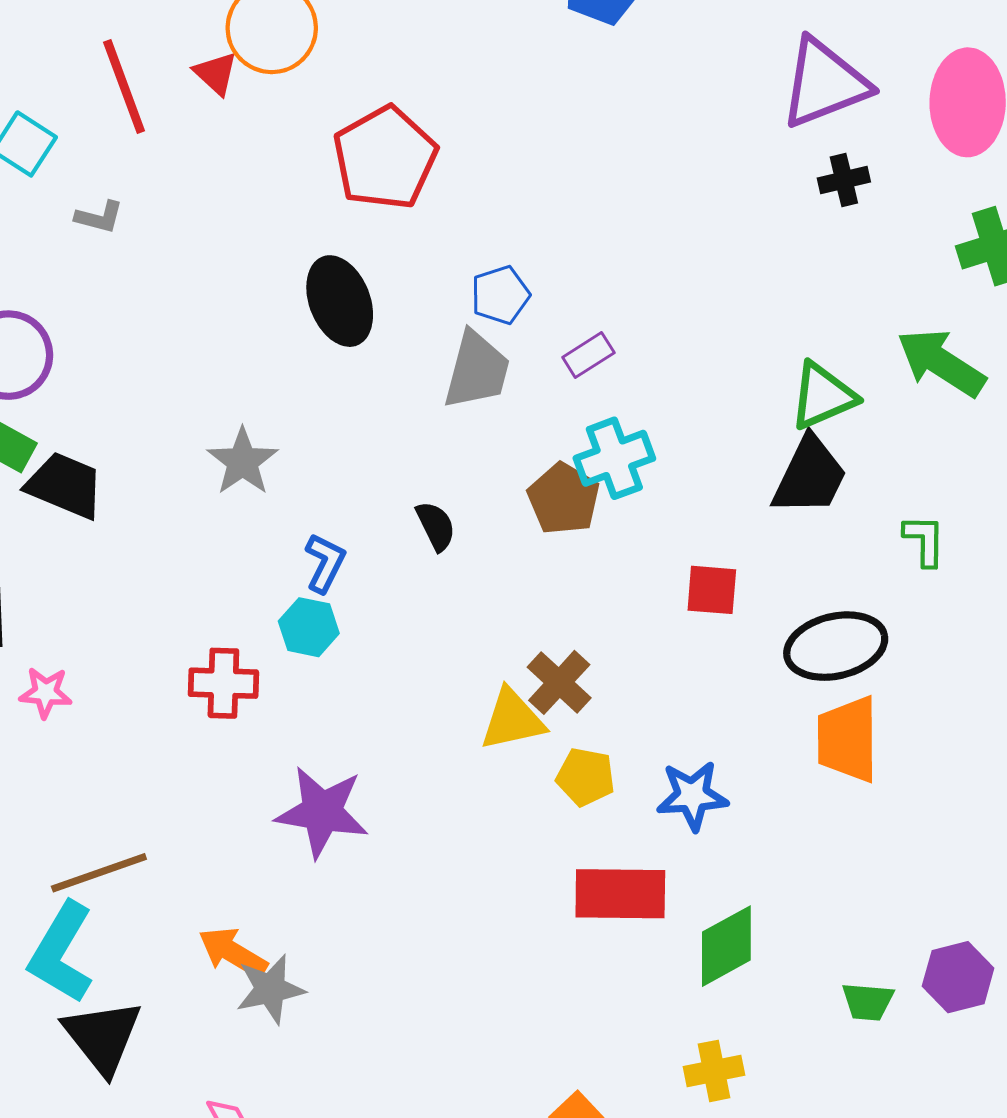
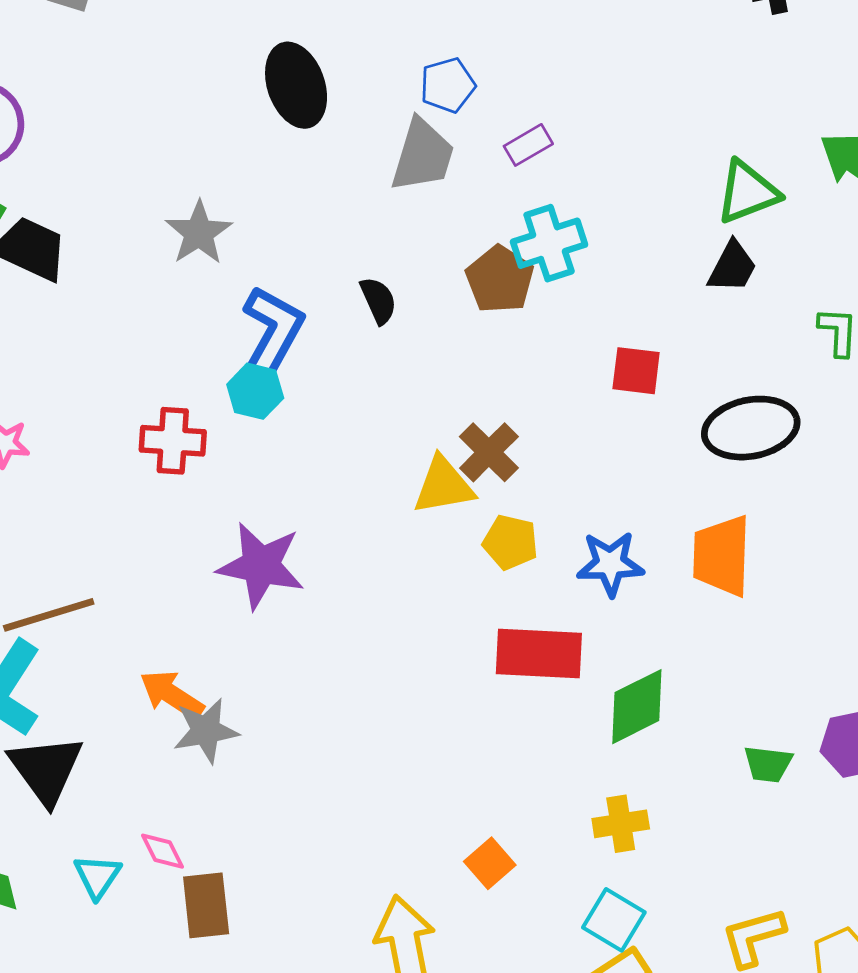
black trapezoid: (810, 476) -> (732, 267), size x0.7
blue L-shape: (325, 563) -> (273, 331), size x1.6
orange trapezoid: (847, 739) -> (722, 556), moved

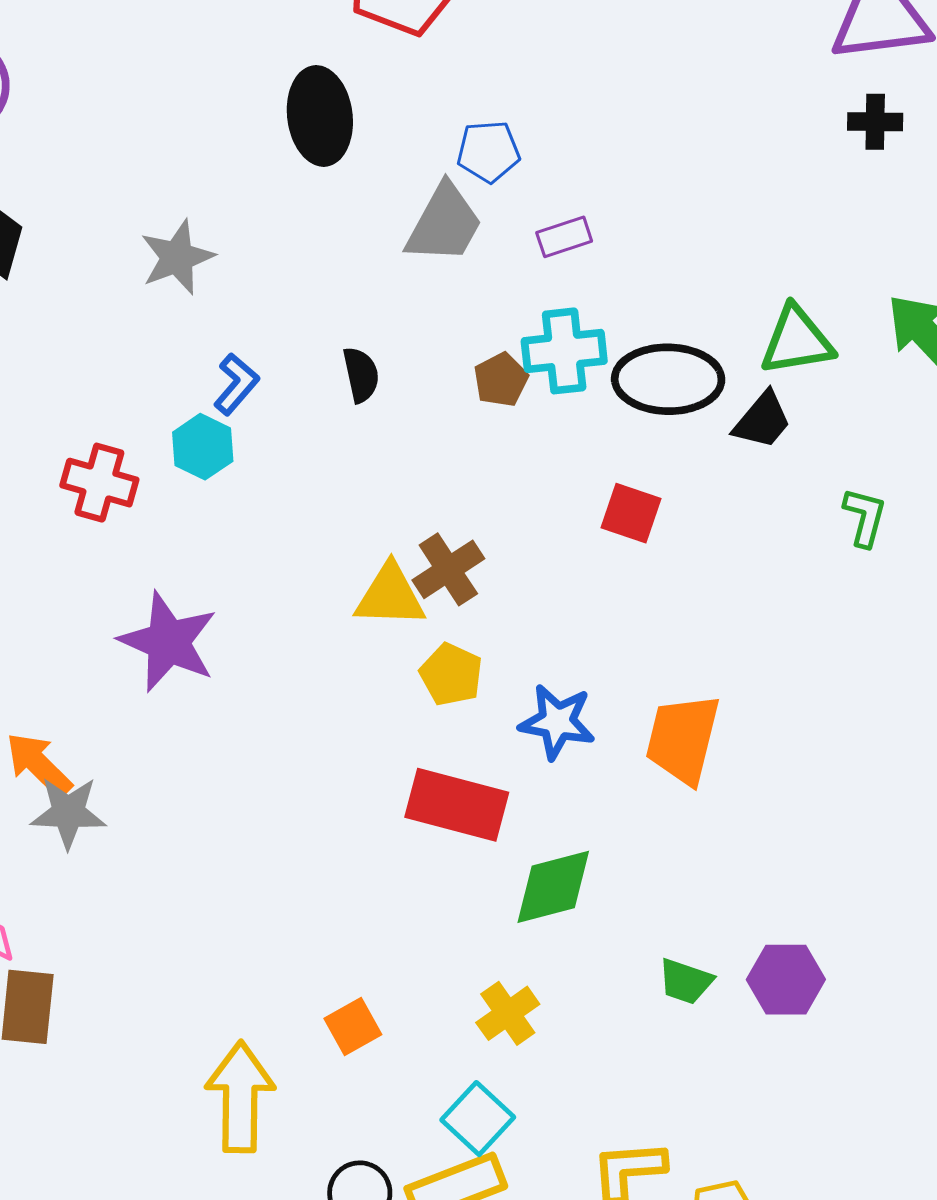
brown pentagon: (500, 279) -> (501, 380), size x0.7
blue L-shape: (273, 331) -> (236, 384), size x0.6
black ellipse: (751, 428) -> (668, 379), moved
yellow cross: (621, 824) -> (508, 1013), turned -38

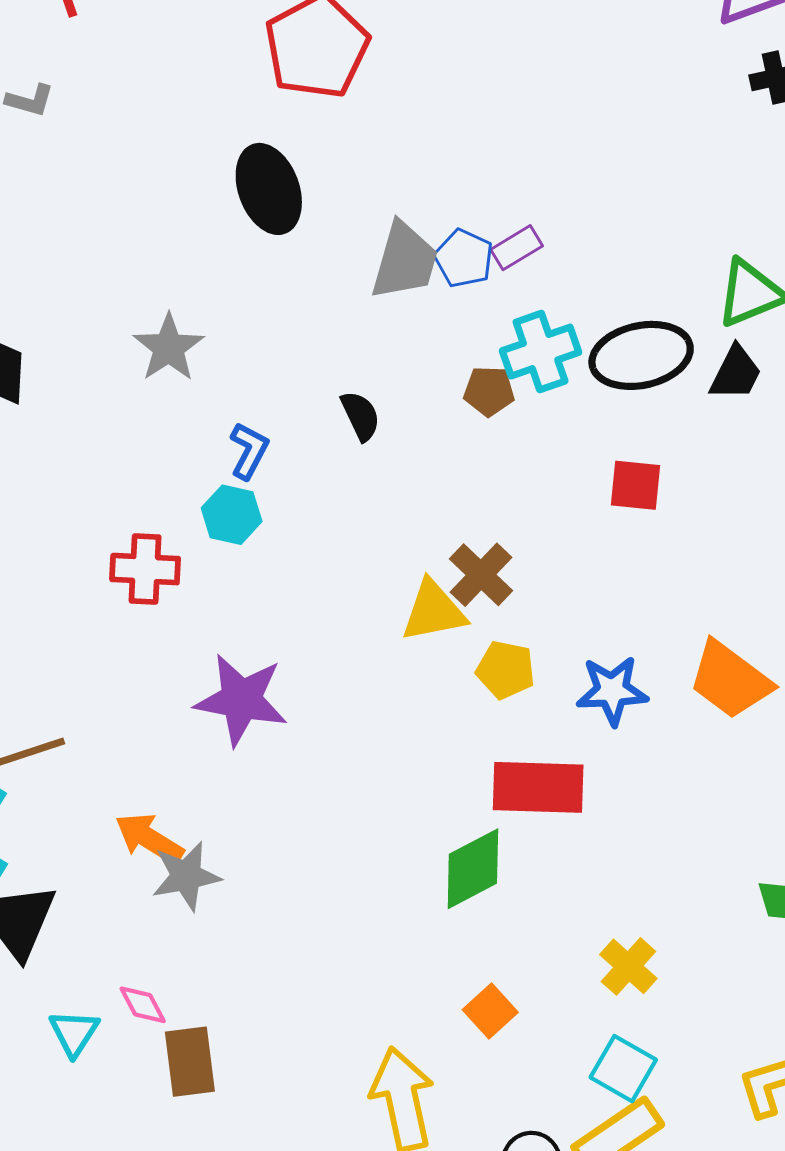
blue pentagon: (488, 152) -> (464, 258), moved, turned -30
brown pentagon: (501, 380) -> (489, 391), turned -30
orange trapezoid: (683, 739) -> (730, 680), turned -54
green diamond: (553, 887) -> (473, 869), moved

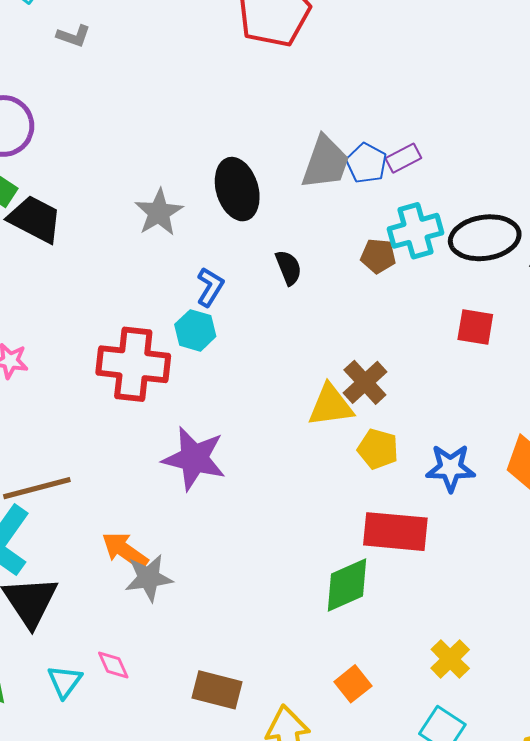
black ellipse: (269, 189) -> (237, 189), moved
red cross: (145, 569) -> (133, 364), size x1.5
brown rectangle: (190, 1062) -> (217, 690), moved, turned -72

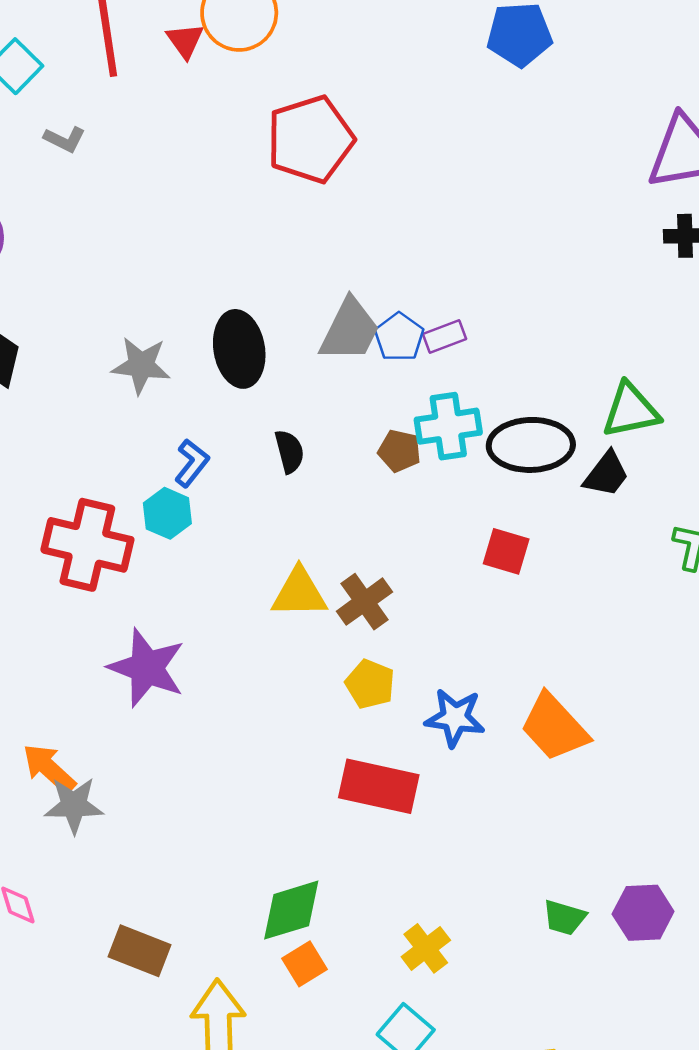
gray star: (159, 212) -> (141, 365), turned 30
yellow triangle: (331, 405) -> (299, 593), moved
green diamond: (347, 585) -> (291, 910), moved

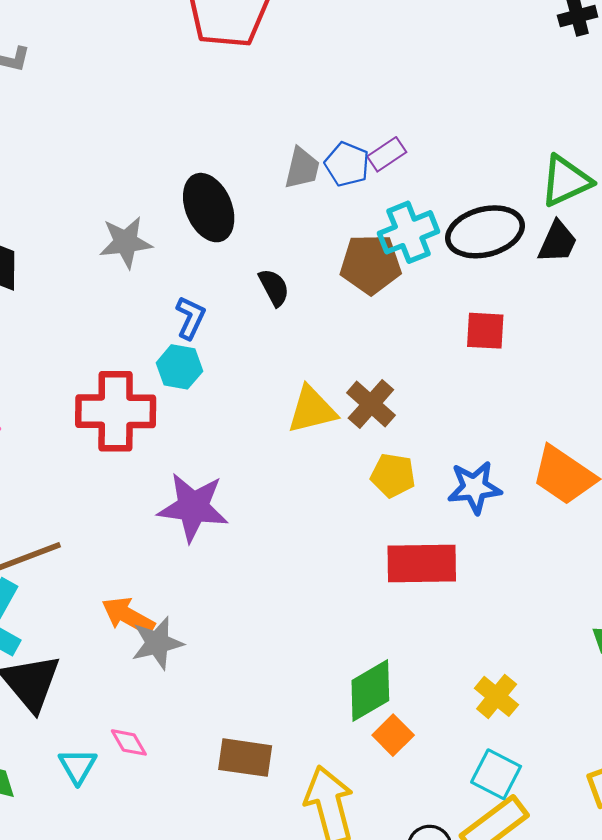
gray trapezoid: (350, 330) -> (302, 168), size x0.7
brown pentagon: (399, 451) -> (371, 264), size x1.6

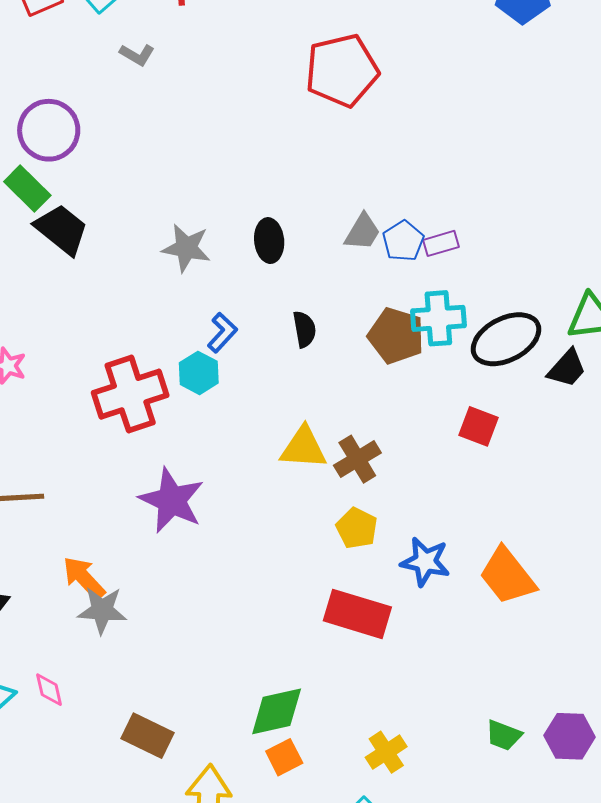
black ellipse: (209, 208) -> (269, 241), size x0.7
black ellipse: (485, 232) -> (506, 339), turned -30
red cross: (116, 411) -> (130, 394), turned -36

